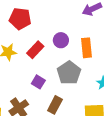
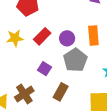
purple circle: (61, 40) -> (67, 38), moved

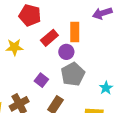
orange rectangle: (93, 35) -> (75, 32), moved
red rectangle: (42, 36) -> (49, 38), moved

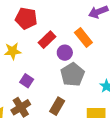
orange rectangle: (75, 32) -> (83, 37), moved, turned -36
purple square: (41, 80) -> (27, 81), moved

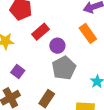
orange rectangle: (83, 37) -> (88, 33), moved

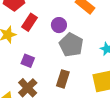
red rectangle: (40, 32) -> (29, 22), moved

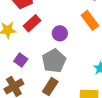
gray pentagon: (71, 45) -> (54, 61), moved

